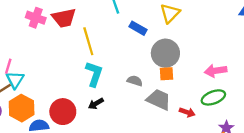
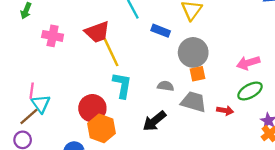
red trapezoid: (64, 18) -> (97, 32), moved
black arrow: (96, 104) -> (154, 121), moved, size x1.5
orange hexagon: (22, 108) -> (101, 128), moved
red circle: (63, 112) -> (92, 108), moved

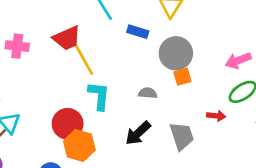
gray trapezoid: (193, 102) -> (182, 136), moved, turned 60

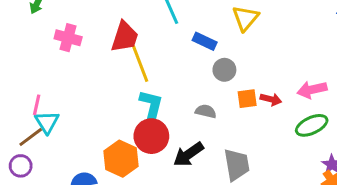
red trapezoid: (67, 38) -> (125, 37), turned -56
gray circle: (176, 53) -> (224, 70), moved, size x0.6
red arrow: (216, 116) -> (271, 99), moved
red circle: (68, 124) -> (151, 136), moved

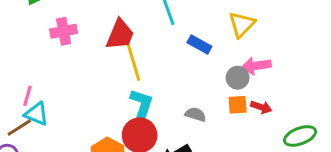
pink cross: (68, 38) -> (64, 31), turned -30
gray circle: (224, 70) -> (238, 78), moved
pink arrow: (312, 90) -> (256, 66), moved
cyan triangle: (47, 122) -> (37, 114), turned -40

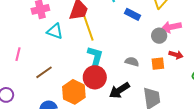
orange square: (238, 105) -> (158, 64), moved
cyan triangle: (37, 114) -> (55, 31), moved
brown line: (19, 128) -> (44, 72), moved

